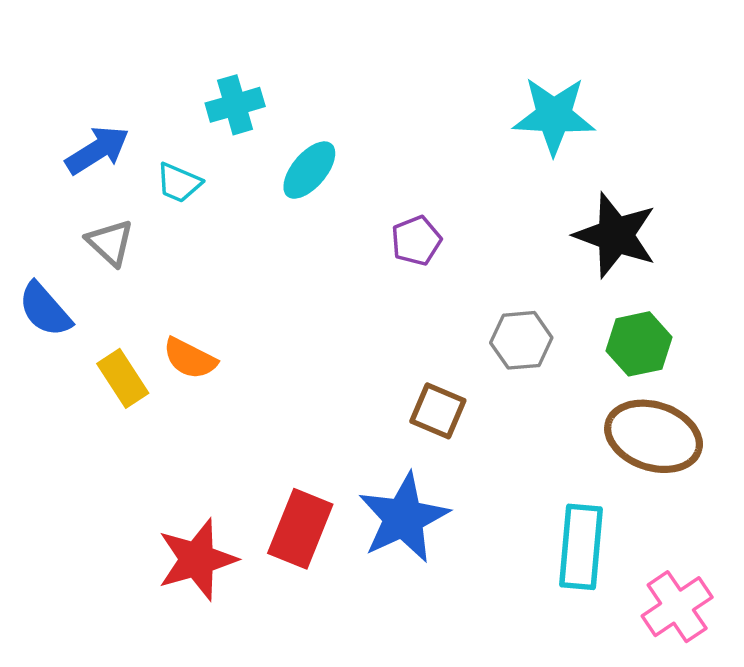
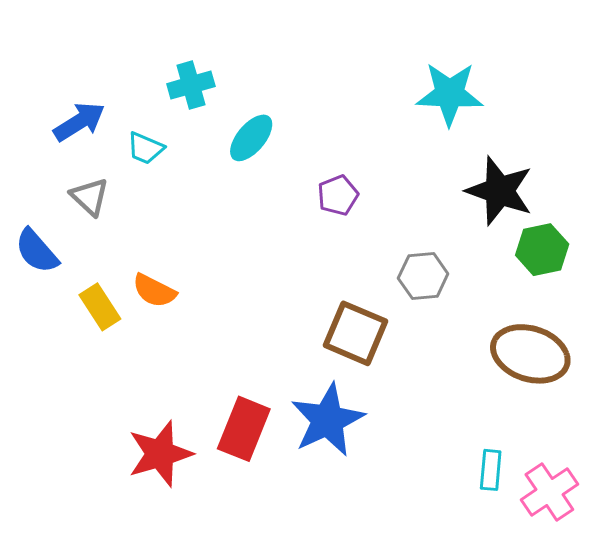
green hexagon: (639, 344) -> (542, 250), moved
brown square: (438, 411) -> (355, 333), size x1.4
cyan rectangle: (581, 547) -> (491, 470), moved, size x0.6

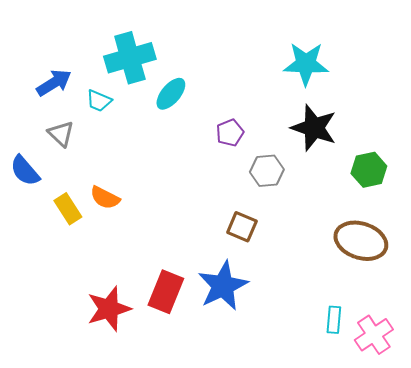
cyan cross: (191, 85) -> (130, 58), size x1.6
black star: (499, 191) -> (314, 128), moved
gray hexagon: (423, 276) -> (267, 171), moved
brown square: (355, 333) -> (242, 227), size x0.7

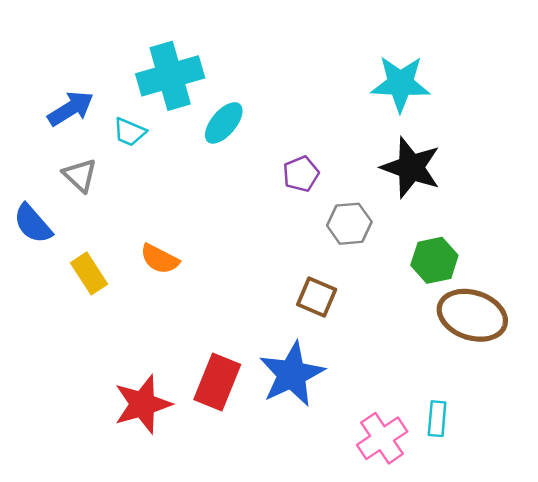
green hexagon: (369, 170) -> (434, 260), moved
orange semicircle: (105, 198) -> (160, 259), moved
pink cross: (374, 335) -> (382, 438), moved

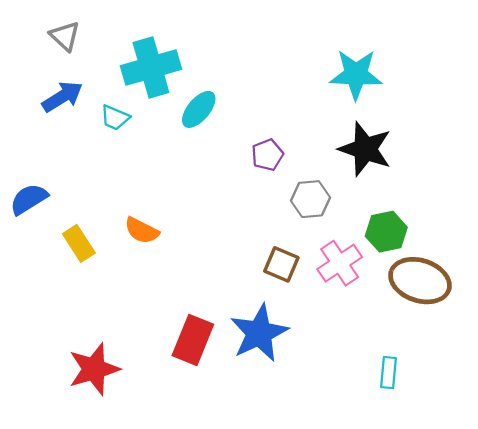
gray triangle: (80, 175) -> (65, 36), moved
blue semicircle: (33, 224) -> (29, 199), turned 99
red star: (143, 404) -> (94, 369), moved
pink cross: (382, 438) -> (340, 263), moved

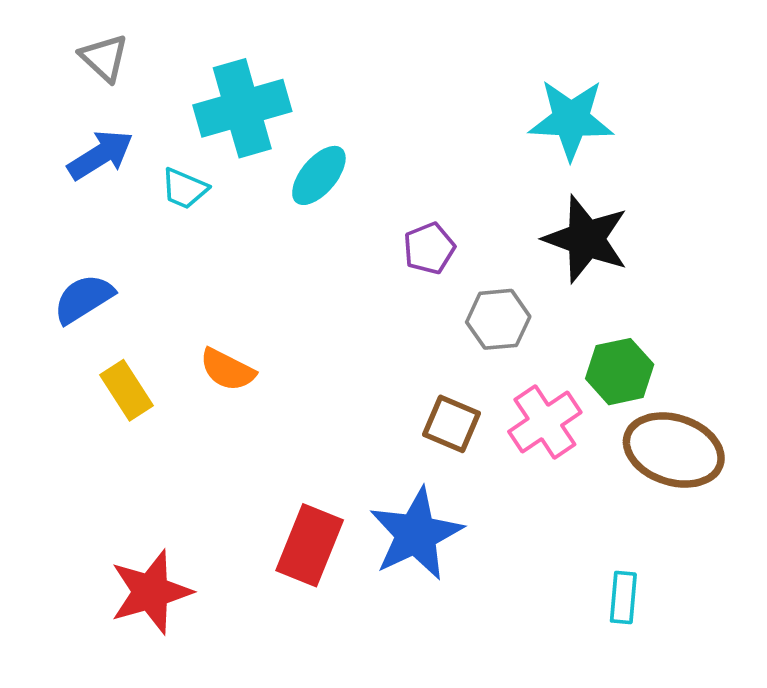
blue semicircle: (29, 199) -> (84, 299), moved

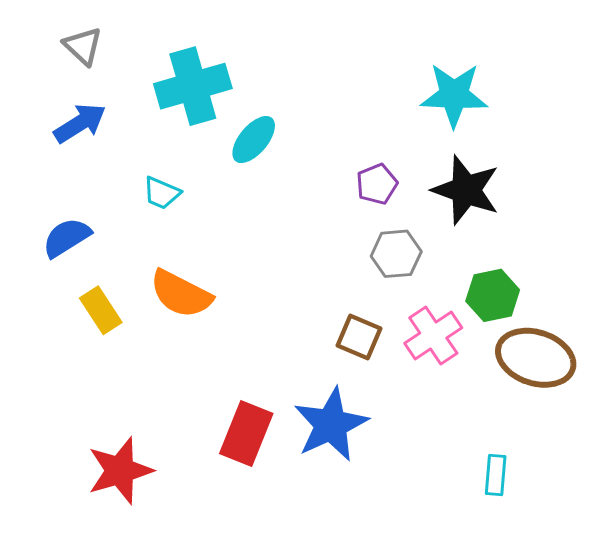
cyan trapezoid: (184, 189) -> (162, 193), moved
purple pentagon: (429, 248) -> (377, 184), moved
orange semicircle: (227, 370) -> (181, 294), size x1.4

